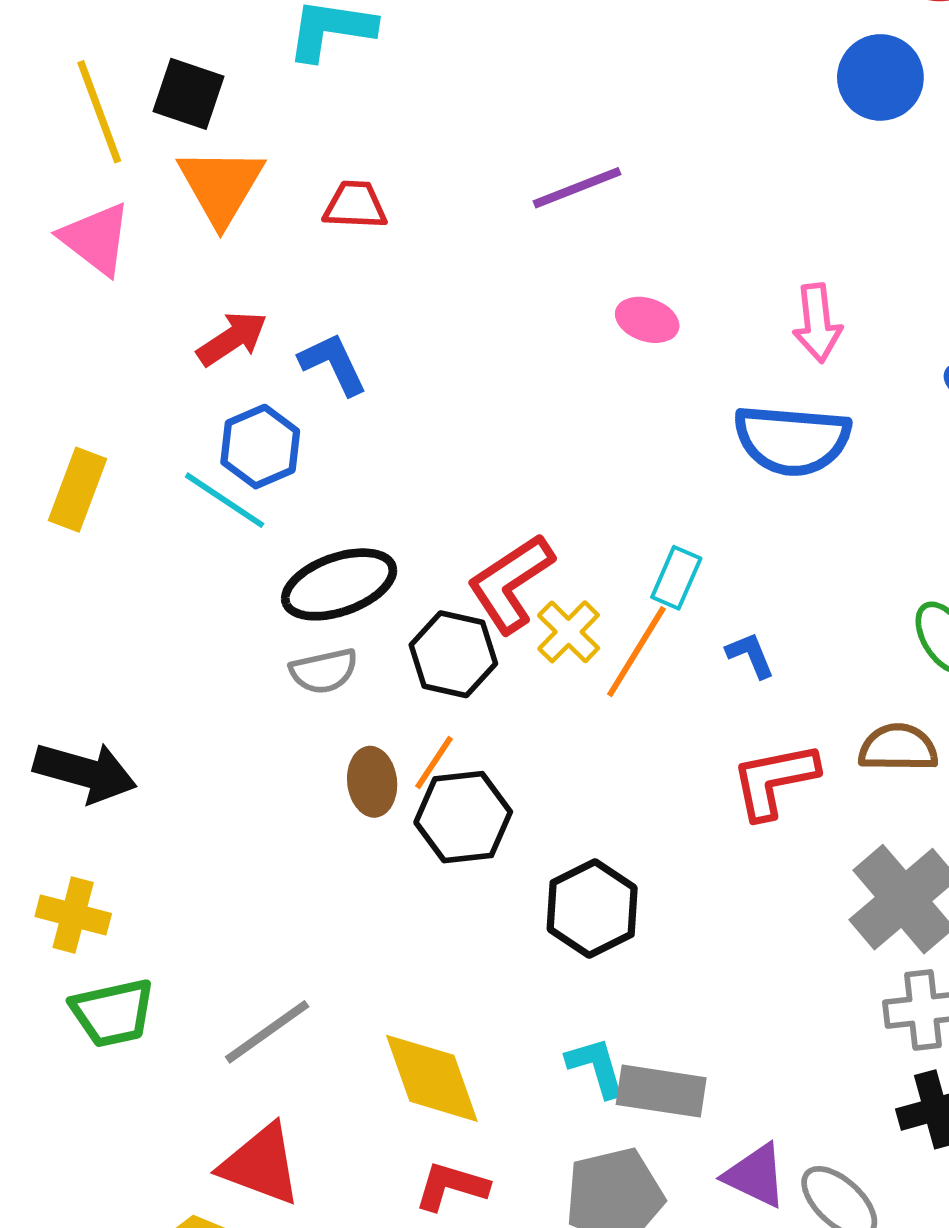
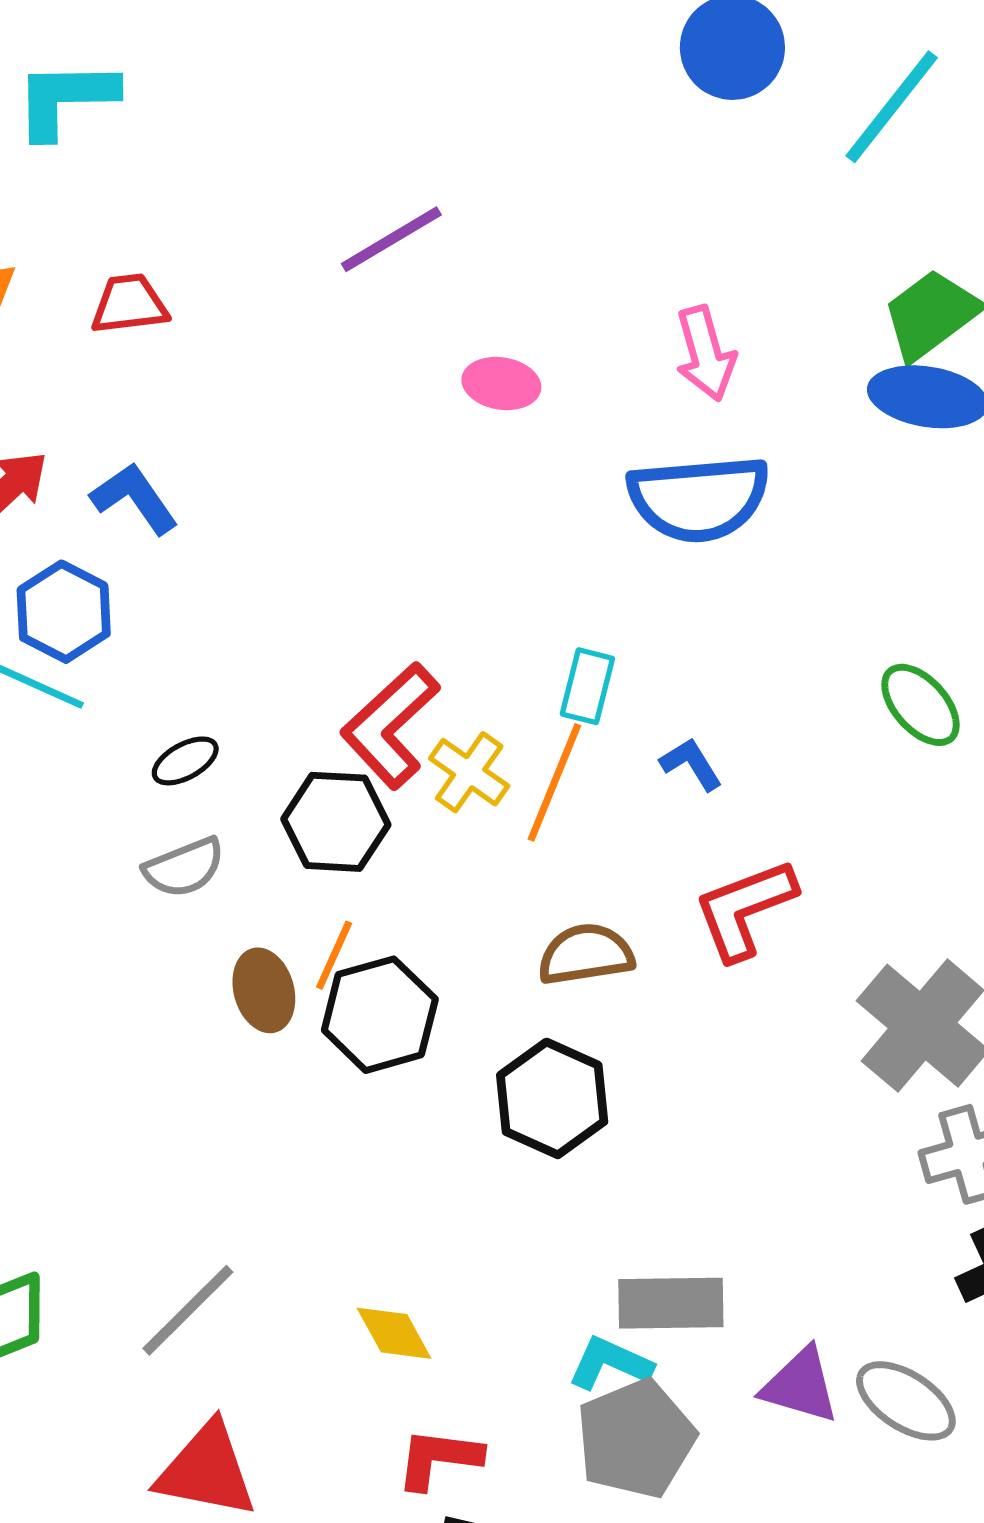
black ellipse: (339, 584) -> (185, 761), size x0.5
brown semicircle: (898, 748) -> (586, 954), moved
cyan L-shape: (596, 1067) -> (610, 1363), moved, turned -40
yellow diamond: (432, 1078) -> (394, 1333), size x0.6

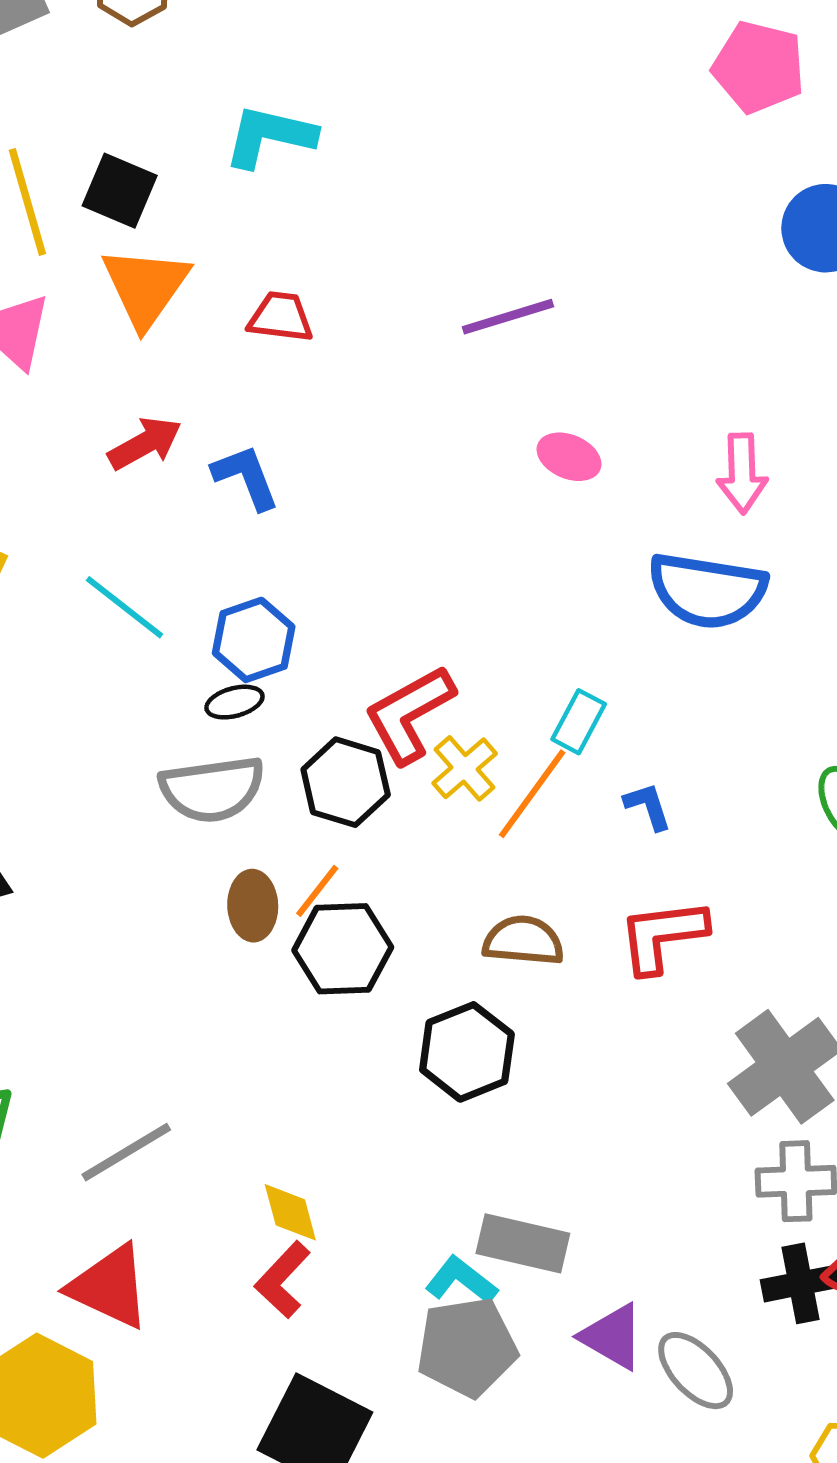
blue hexagon: (64, 612) -> (254, 640), moved
gray semicircle: (184, 868) -> (212, 789), size x1.5
red L-shape: (439, 1459) -> (283, 1280), moved, turned -68

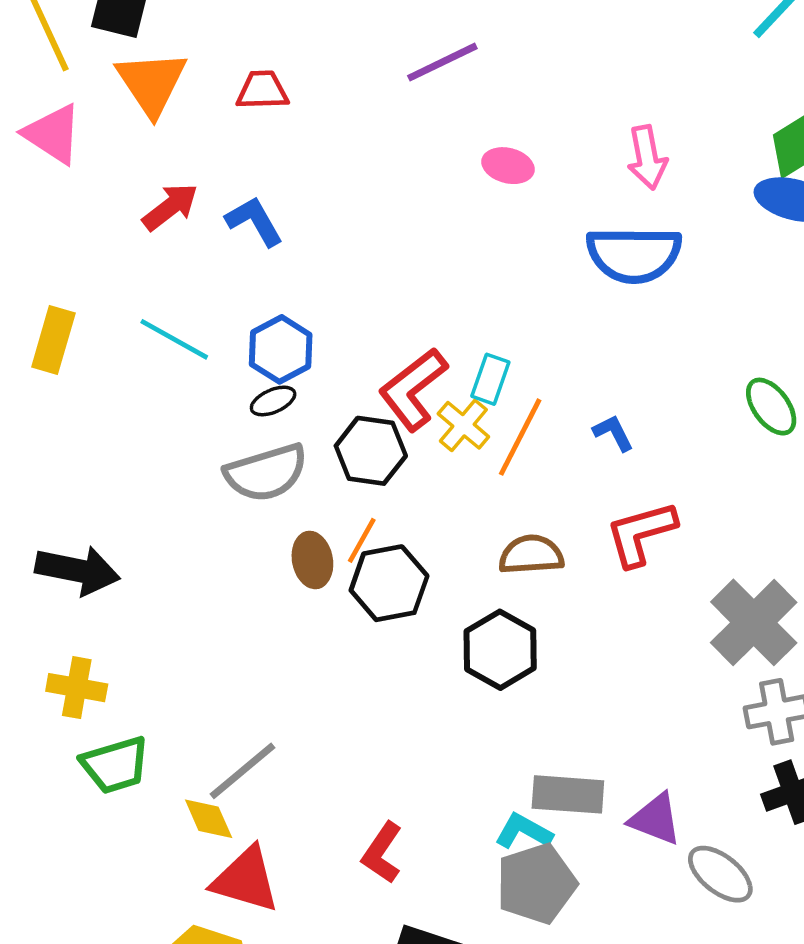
cyan rectangle: (579, 722) -> (490, 379), moved
yellow diamond: (290, 1212) -> (209, 819), moved
purple triangle: (612, 1337) -> (655, 819), moved

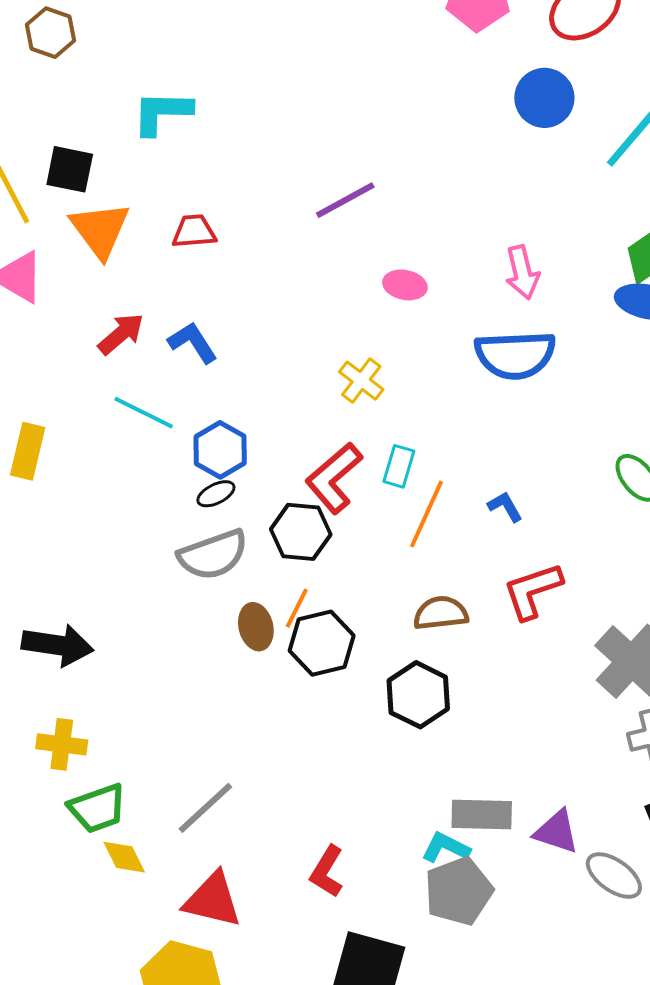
cyan line: (174, 339) -> (144, 413), moved
yellow cross: (463, 425) -> (361, 381), moved
yellow diamond: (209, 819) -> (124, 857), moved

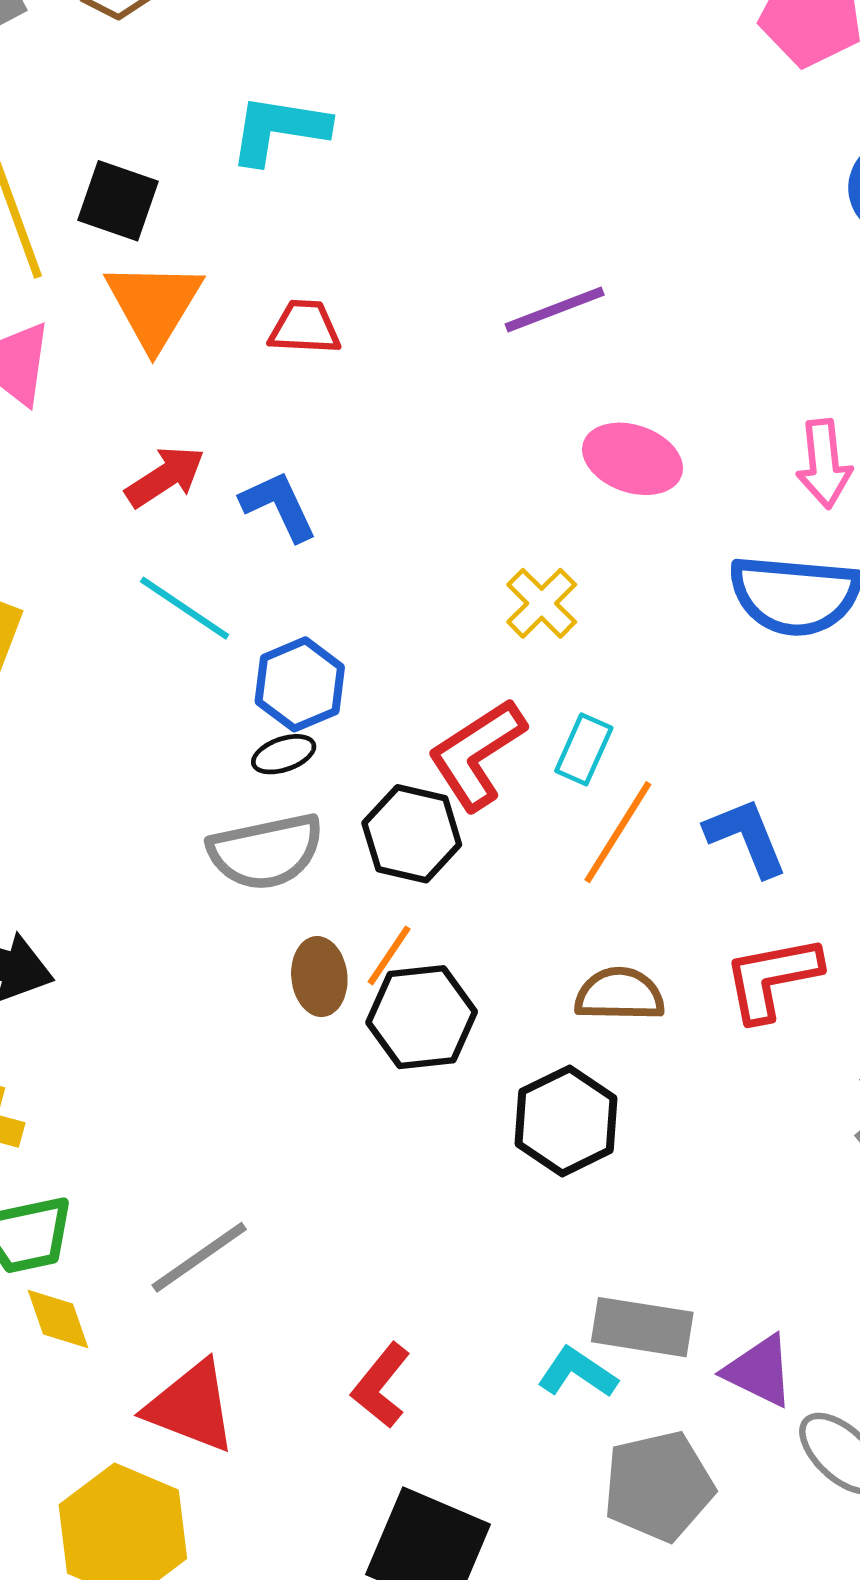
pink ellipse: (405, 285) -> (633, 459), size x1.4
blue L-shape: (505, 507) -> (746, 837), size x1.5
gray pentagon: (459, 891) -> (658, 1486), moved

